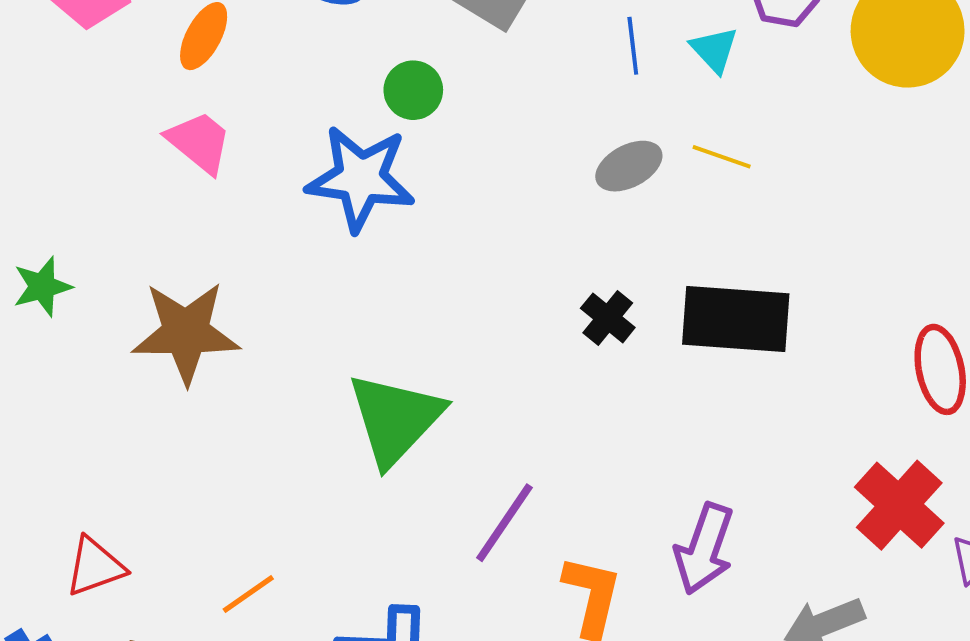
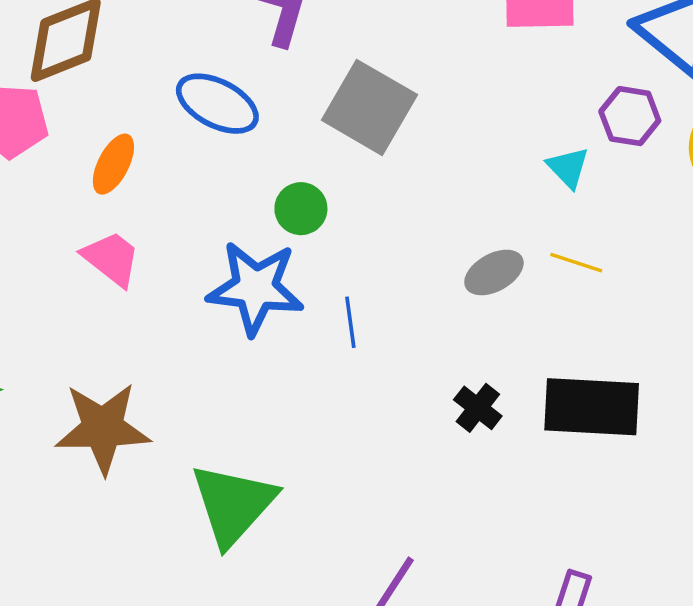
blue line: (633, 46) -> (350, 322), moved
green triangle: (395, 419) -> (233, 504), moved

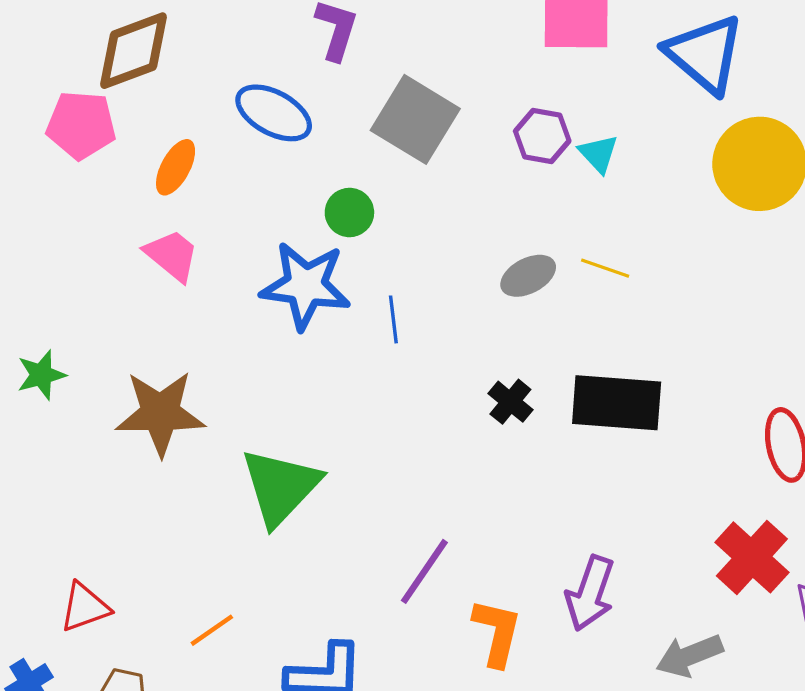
purple hexagon: (630, 116) -> (542, 136), moved
cyan triangle: (568, 168) -> (598, 154), moved

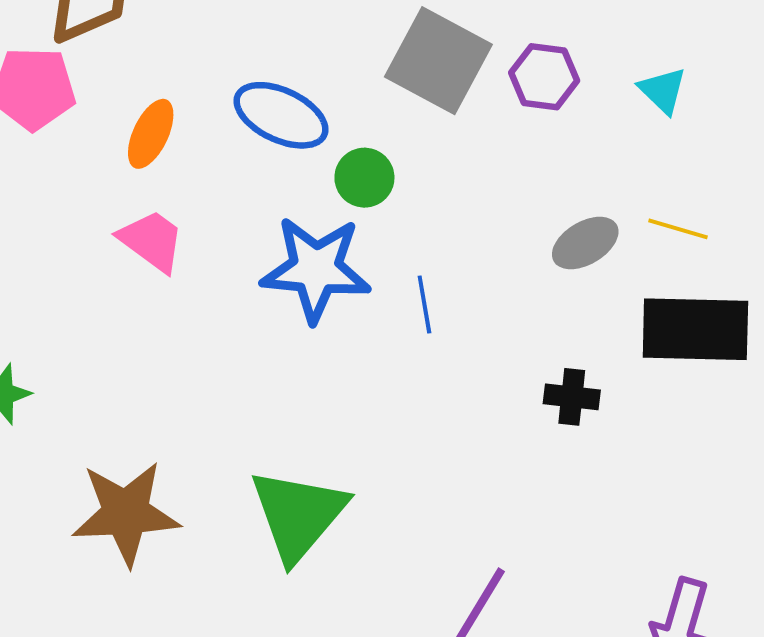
blue ellipse: (274, 113) -> (281, 115), moved
purple hexagon: (542, 136) -> (544, 77), moved
black cross: (510, 402) -> (572, 397), turned -30
black rectangle: (617, 403) -> (695, 329), moved
brown star: (160, 413) -> (126, 513), moved

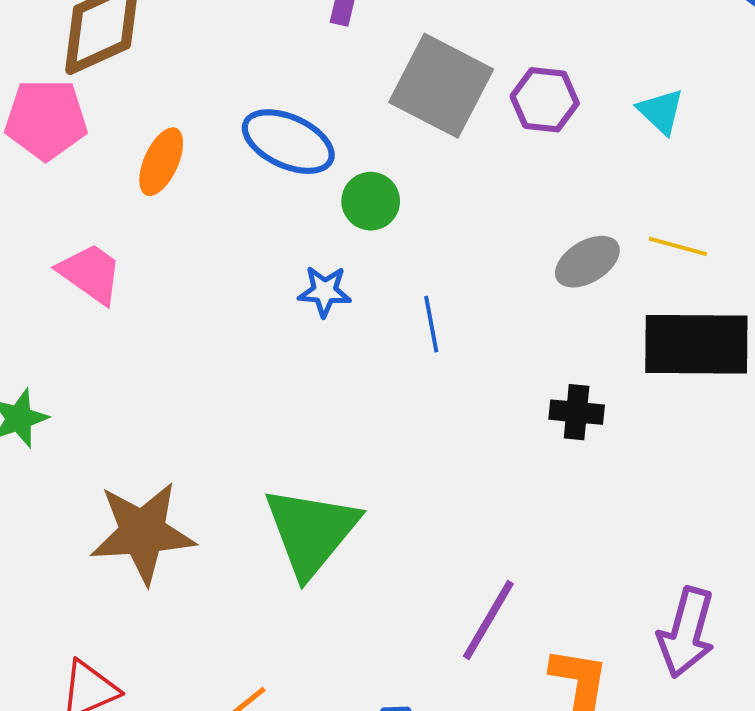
pink trapezoid: (152, 241) -> (90, 273), moved
blue star: (316, 269) -> (325, 291), size x0.5

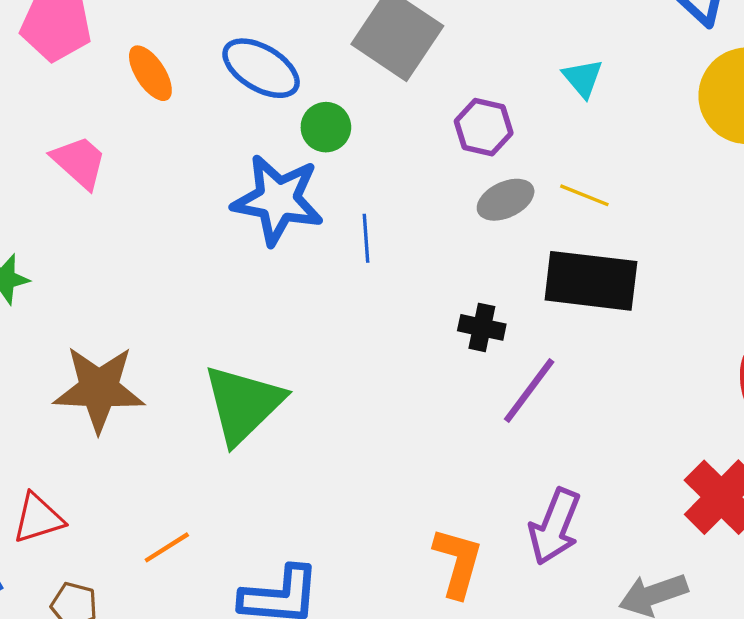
purple hexagon: (545, 100) -> (484, 127), moved
orange ellipse: (161, 162) -> (150, 73), turned -64
blue star: (325, 291) -> (278, 200), size x2.0
purple line: (488, 620) -> (529, 390), moved

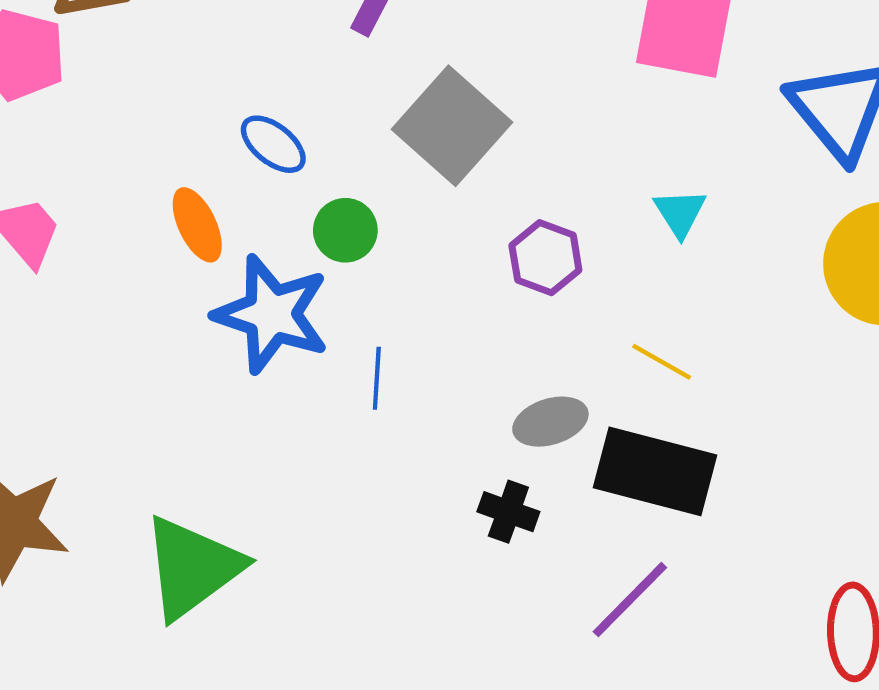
blue ellipse: (261, 68) -> (273, 144), size x0.7
orange ellipse: (150, 73) -> (197, 225), moved
gray ellipse: (506, 200) -> (550, 422), moved
purple line: (529, 390) -> (630, 600), moved

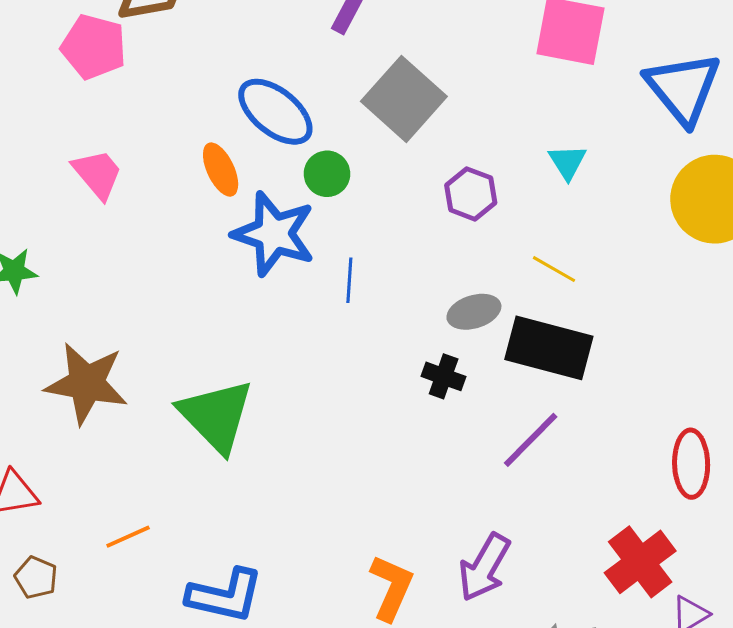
blue ellipse: (273, 144) -> (275, 112), size x1.6
green triangle: (192, 567) -> (216, 416), turned -38

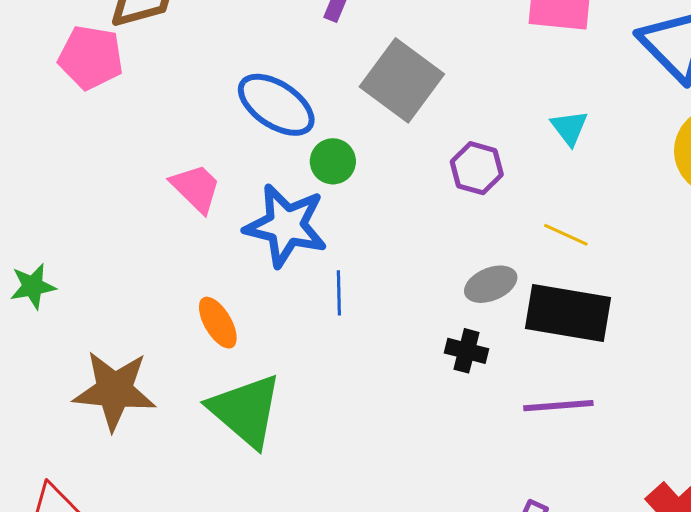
orange ellipse: (221, 170) -> (218, 323), moved
pink trapezoid: (97, 174) -> (196, 188), moved
blue line: (349, 280) -> (339, 293), moved
purple line: (531, 440) -> (558, 406), turned 46

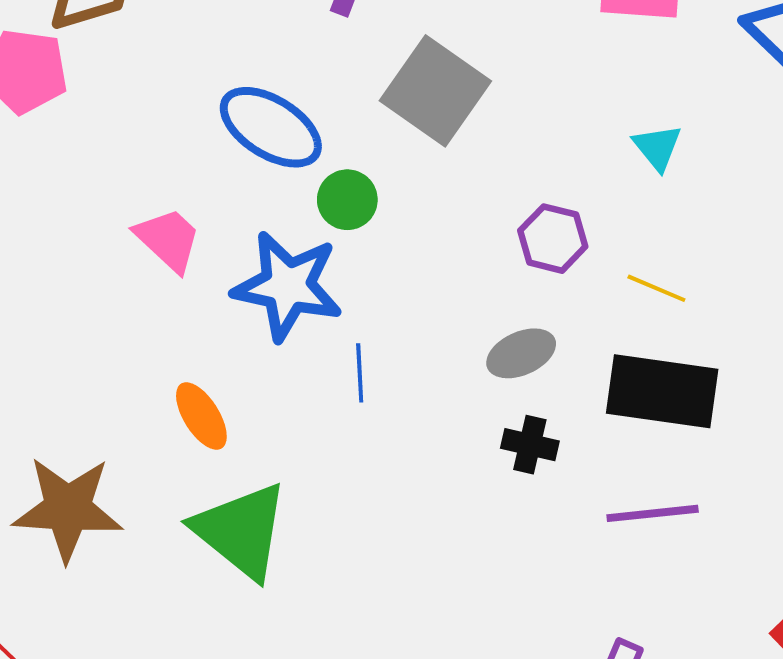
purple hexagon: (477, 168) -> (553, 239), moved
gray ellipse: (491, 284) -> (521, 353), moved

